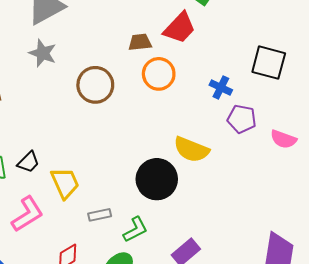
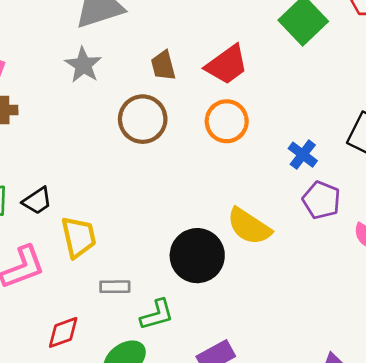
red trapezoid: (180, 28) -> (227, 65), moved
brown trapezoid: (140, 42) -> (163, 65), moved, turned -110

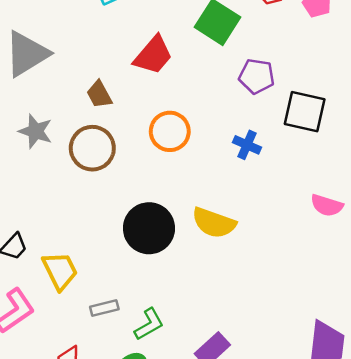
gray star: (83, 65) -> (36, 131), moved
red trapezoid: (227, 65) -> (153, 55), moved
purple pentagon: (321, 200) -> (257, 76), moved
black circle: (197, 256) -> (149, 228), moved

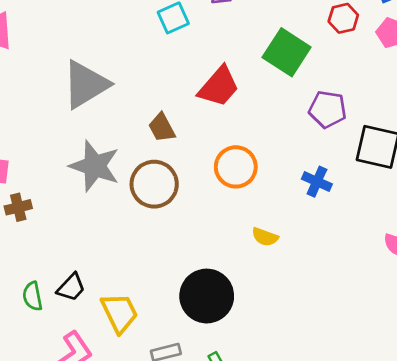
gray star: (36, 131) -> (95, 166), size x1.4
yellow semicircle: (214, 223) -> (265, 237), moved, size x0.6
black circle: (149, 228) -> (207, 296), moved

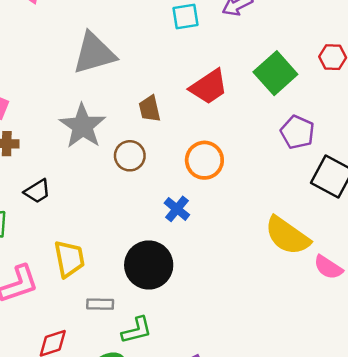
blue cross: (317, 182) -> (177, 209), moved
brown circle: (154, 184) -> (130, 156), size x0.7
yellow semicircle: (265, 237) -> (287, 236), moved, size x2.0
black trapezoid: (71, 287) -> (37, 191), moved

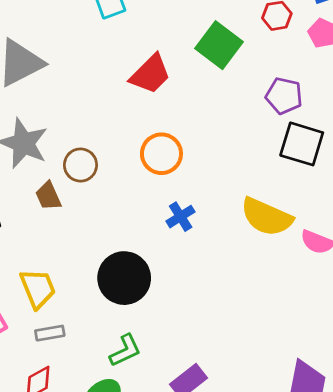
brown trapezoid: (150, 109) -> (48, 196), moved
purple pentagon: (297, 132) -> (284, 96), moved
blue cross: (177, 209) -> (181, 217), moved, turned 30
gray rectangle: (100, 304) -> (50, 333), moved

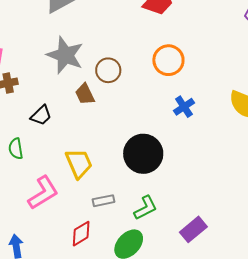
gray rectangle: (50, 333) -> (103, 201), moved

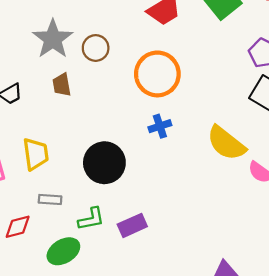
orange circle: (168, 60) -> (157, 74), size x1.4
brown circle: (108, 70) -> (96, 48), moved
purple rectangle: (193, 229) -> (132, 225), moved

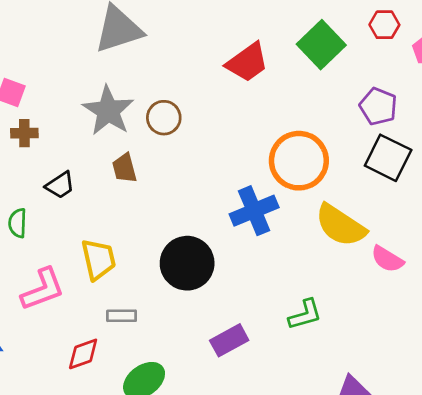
orange circle: (157, 74) -> (299, 161), moved
blue cross: (160, 126) -> (254, 211), size x1.6
green L-shape: (91, 219) -> (305, 315), moved

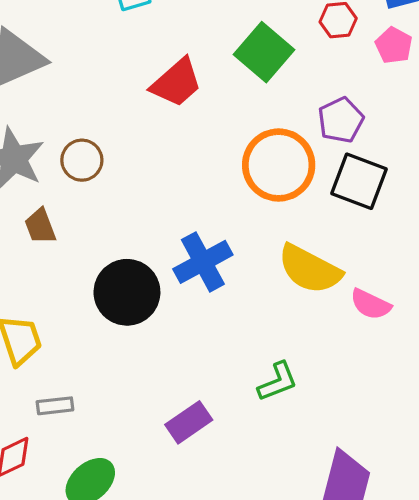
purple pentagon: (378, 106) -> (341, 120), turned 30
orange circle: (299, 161) -> (279, 165), moved
black circle: (187, 263) -> (127, 292), moved

